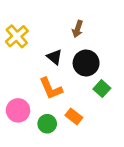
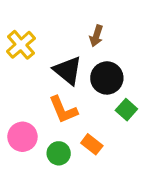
black triangle: (54, 57) -> (68, 70), size x1.5

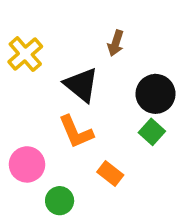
black circle: (107, 78) -> (156, 94), moved
green circle: (59, 153) -> (60, 201), moved

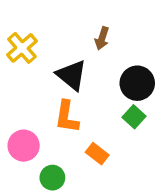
orange L-shape: (76, 132) -> (67, 117), turned 32

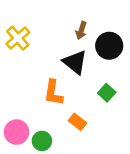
black triangle: (72, 75) -> (75, 62), moved
black circle: (137, 83) -> (109, 46), moved
pink circle: (24, 146) -> (17, 132), moved

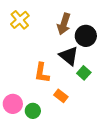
brown arrow: (81, 30) -> (64, 24), size x1.5
yellow cross: (18, 38) -> (20, 20), moved
black triangle: (75, 62) -> (69, 56), moved

